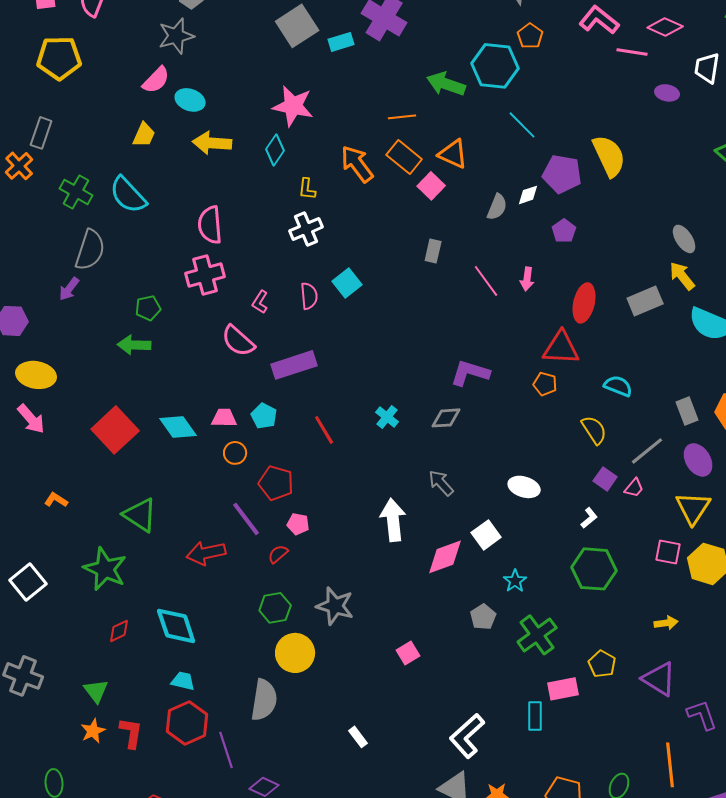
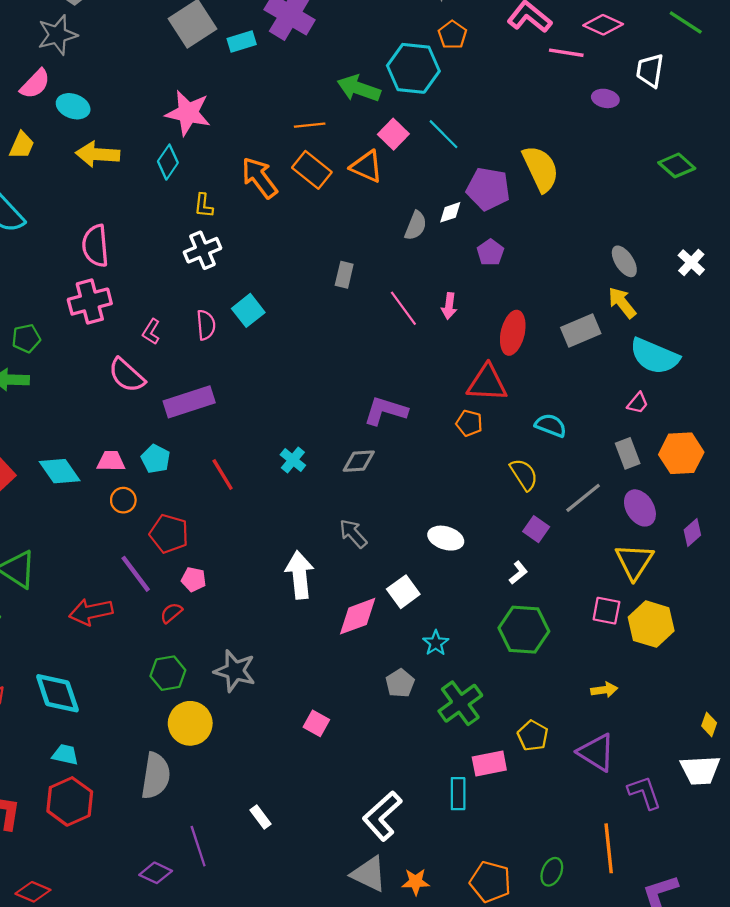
pink square: (431, 186) -> (393, 134), moved
pink trapezoid: (634, 488) -> (638, 403), moved
pink square: (408, 653) -> (316, 723), turned -30
purple line: (226, 750) -> (198, 846), moved

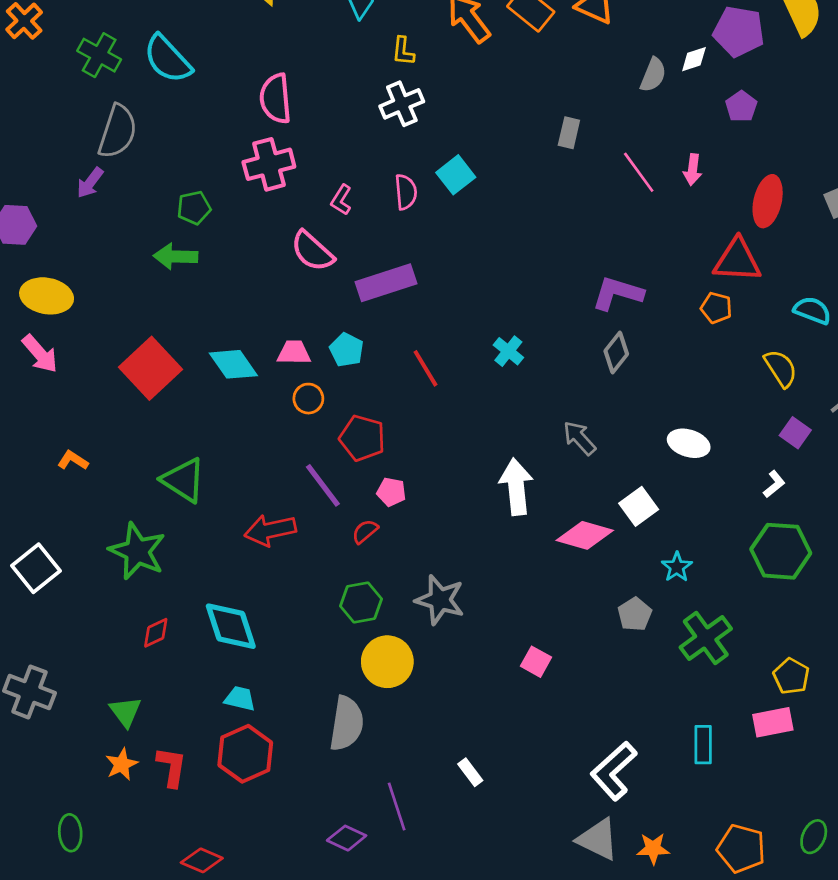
gray diamond: (359, 461) -> (616, 352), moved, turned -48
pink diamond: (358, 616) -> (585, 535), turned 36
pink rectangle: (489, 764) -> (773, 722), moved

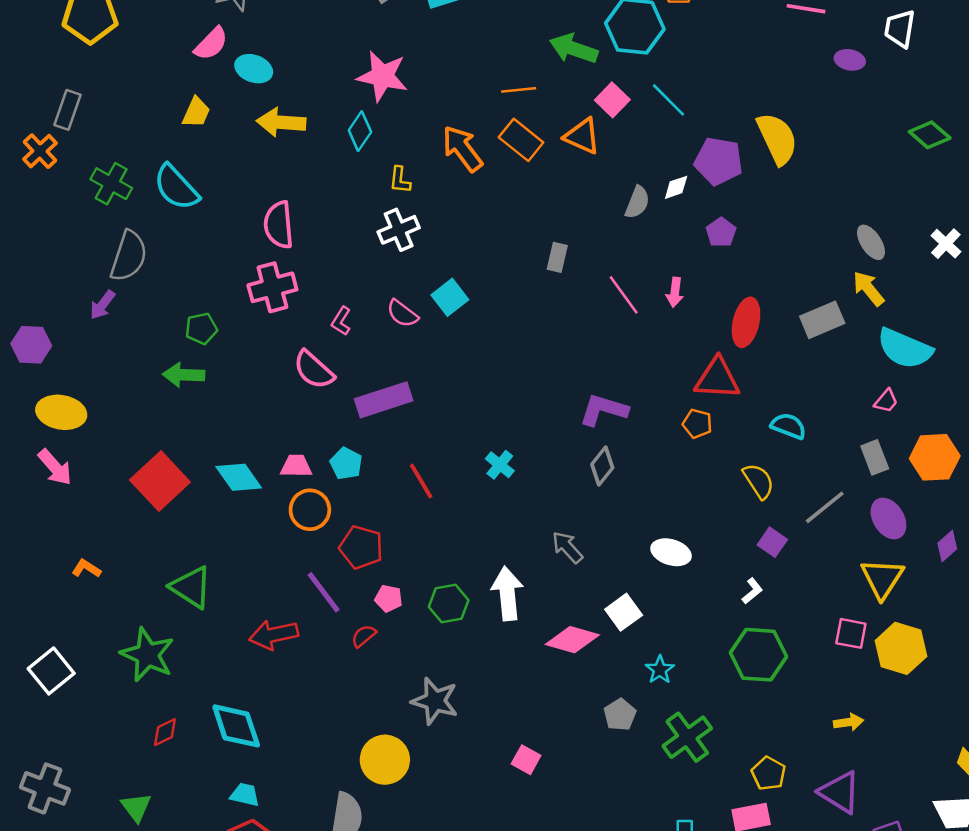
pink semicircle: (406, 192) -> (402, 314), turned 132
orange circle: (308, 399) -> (310, 510), size x1.4
green hexagon: (361, 602) -> (449, 603), moved

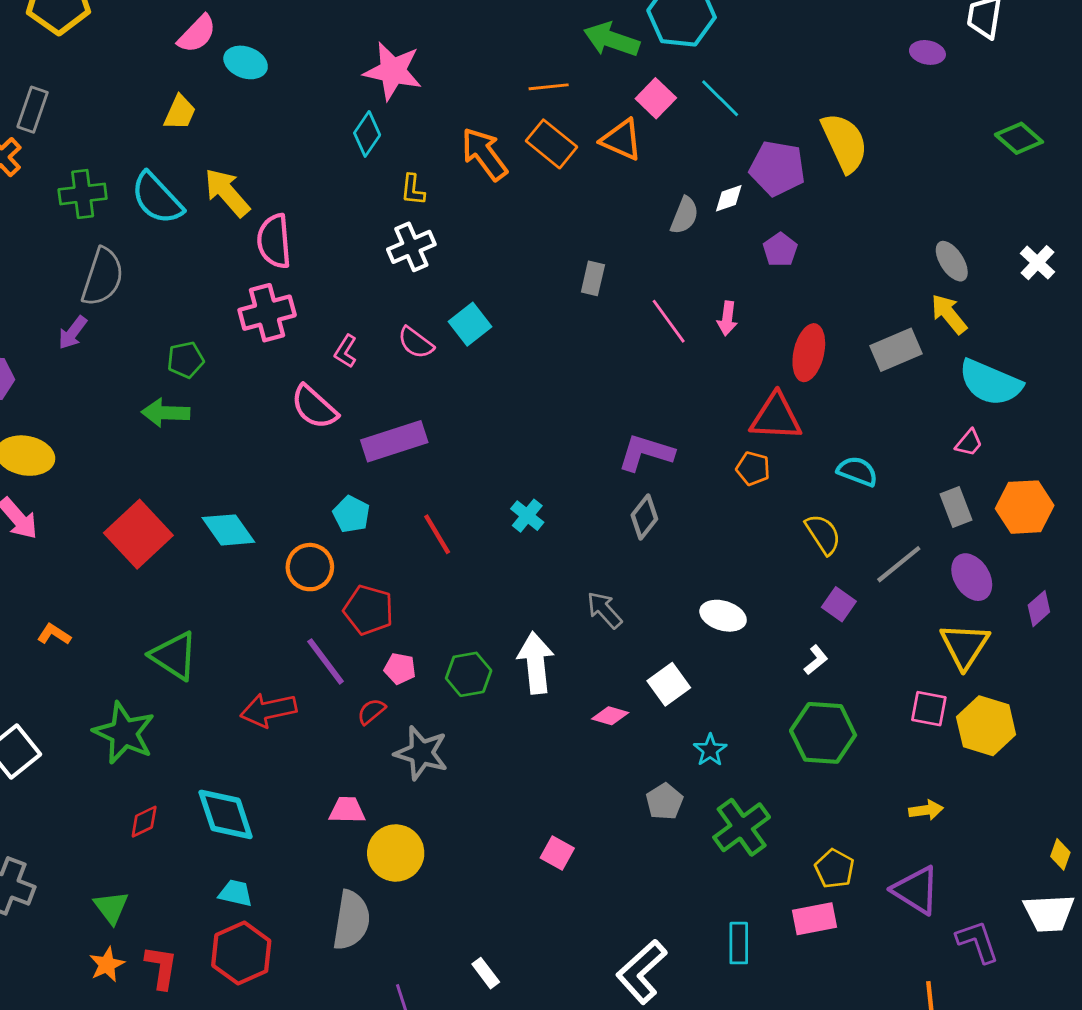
yellow arrow: (281, 122) -> (227, 193), moved, turned 45
green cross: (111, 184) -> (83, 194), turned -36
pink trapezoid: (296, 466) -> (347, 810), moved
pink diamond: (572, 640) -> (610, 716), size x0.6
gray star: (435, 701) -> (421, 753), moved

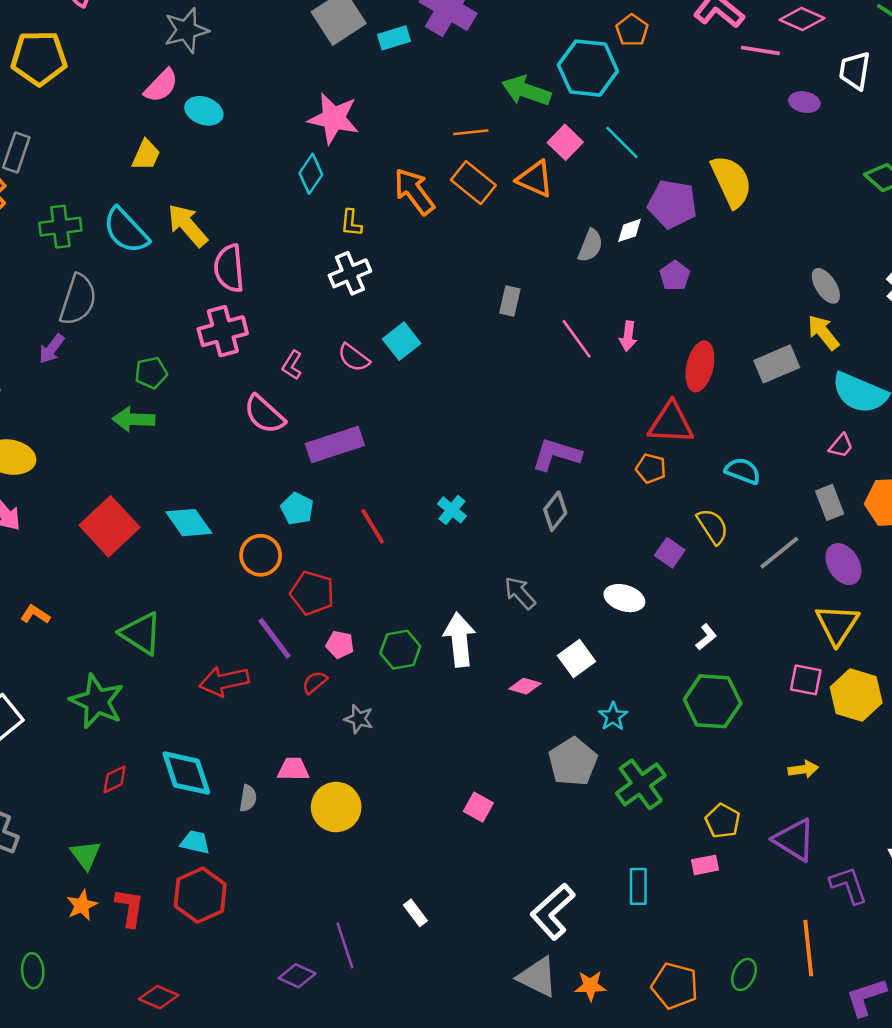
purple square: (839, 604) -> (670, 553), moved
gray star: (421, 753) -> (359, 719), size x0.6
gray pentagon: (664, 802) -> (573, 762), size x1.5
pink rectangle: (815, 919) -> (705, 865), size x0.7
gray semicircle: (351, 920) -> (248, 798), moved, size x0.5

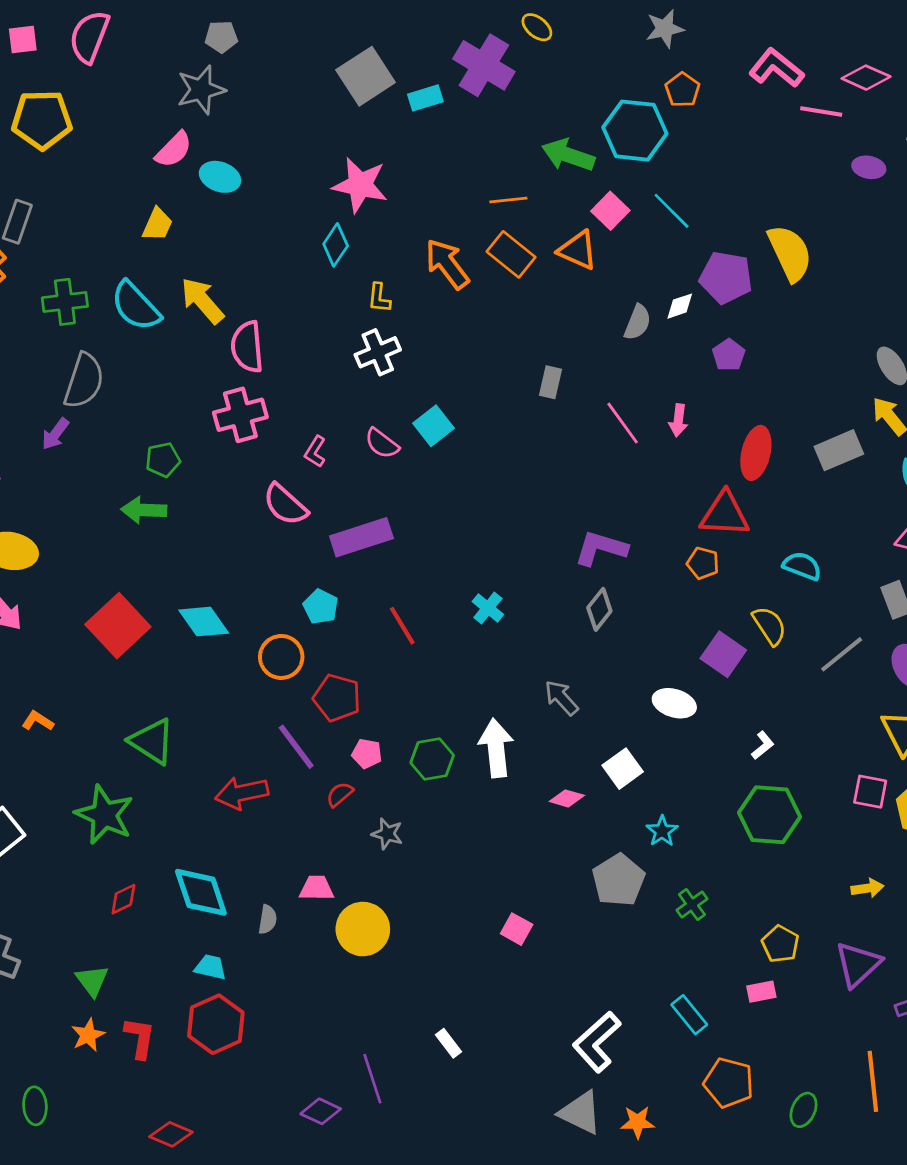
purple square: (670, 553) -> (723, 654), size x1.4
green cross: (641, 784) -> (692, 905), size x0.6
purple triangle: (794, 840) -> (858, 964), turned 45
cyan rectangle: (638, 886) -> (689, 1015), turned -39
orange pentagon: (675, 986) -> (729, 1083), moved

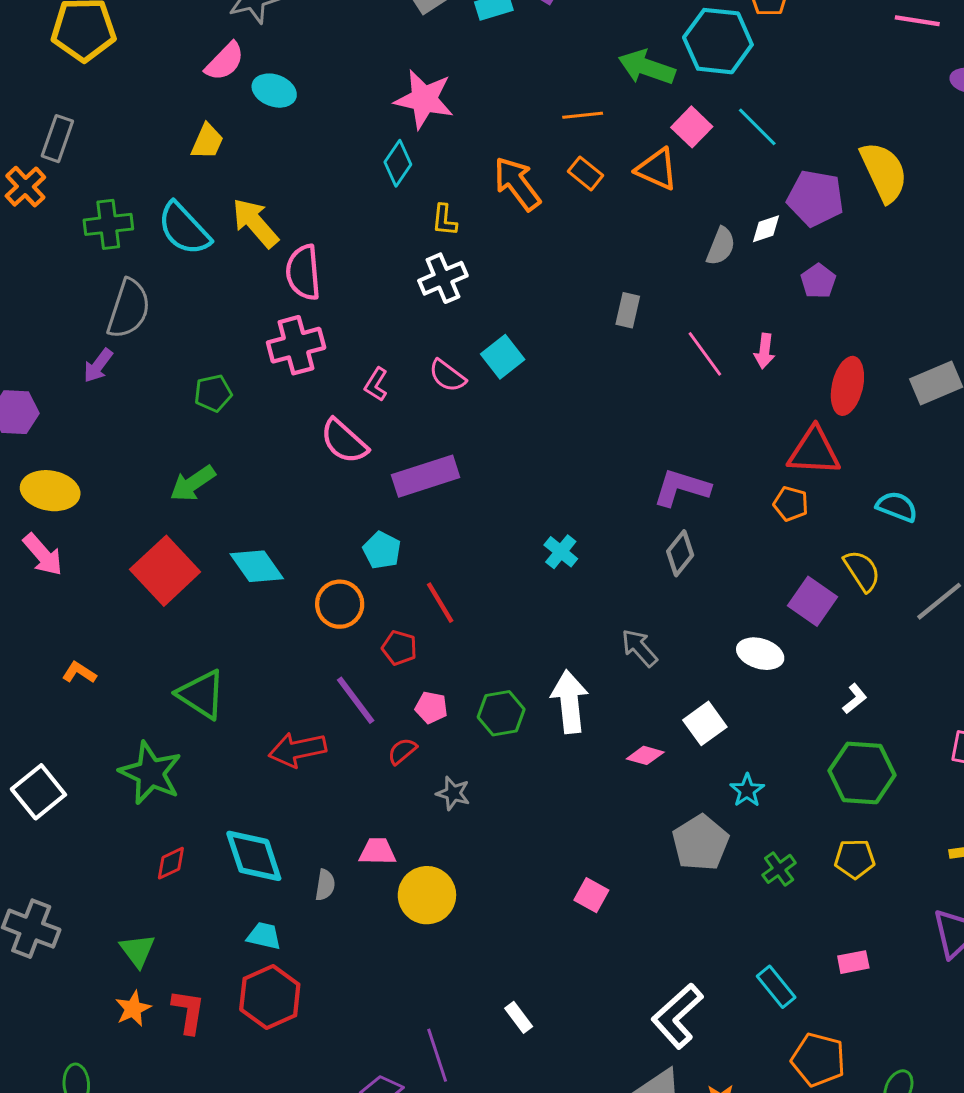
orange rectangle: (511, 254) -> (586, 173), size x0.7
green arrow: (144, 510) -> (193, 483), moved, turned -36
red line: (402, 626) -> (440, 603), moved
red pentagon: (337, 698) -> (399, 648), size x0.7
yellow pentagon: (780, 944) -> (855, 859), moved, turned -30

